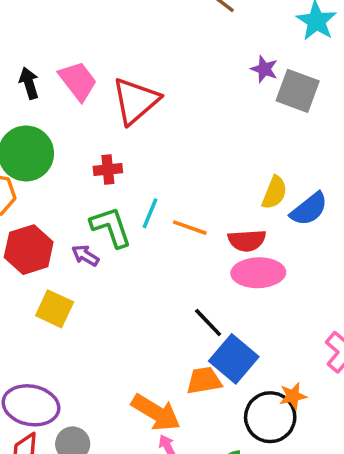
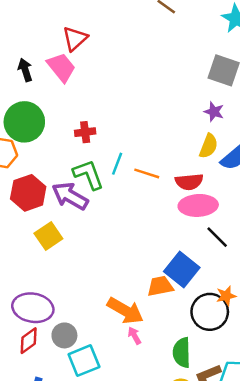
purple star: (264, 69) -> (214, 112), moved
red triangle: (136, 101) -> (75, 39), moved, size x0.7
purple arrow: (85, 255) -> (70, 196), size x1.8
yellow square: (55, 309) -> (48, 236), turned 32
black line: (208, 322) -> (217, 237), moved

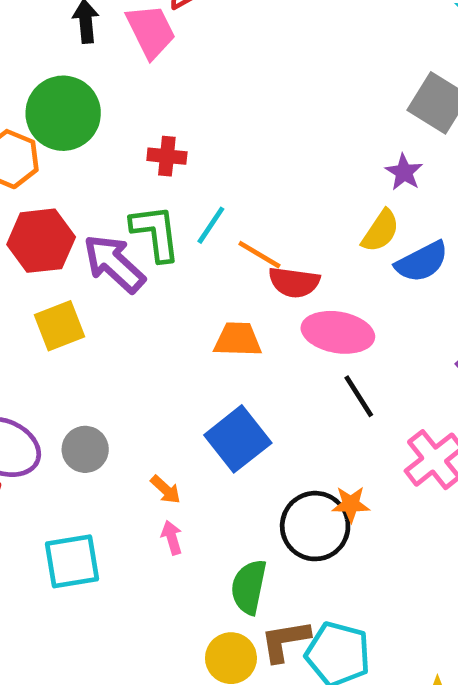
red semicircle: (189, 182) -> (294, 282), moved
blue square: (182, 270) -> (238, 439), moved
orange trapezoid: (160, 286) -> (238, 340), moved
orange arrow: (125, 311) -> (166, 490), size x0.5
gray circle: (64, 335) -> (85, 449), moved

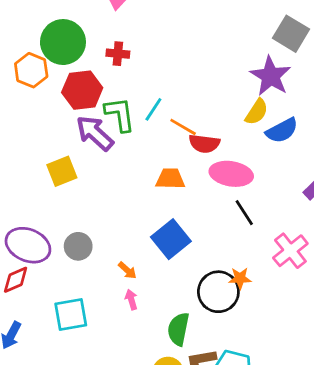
red cross: (167, 156) -> (118, 54), moved
purple star: (404, 172) -> (271, 76), size x1.8
red hexagon: (41, 241) -> (82, 90), moved

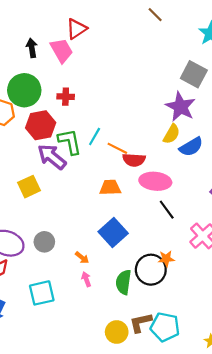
green semicircle: (178, 329) -> (123, 282), moved

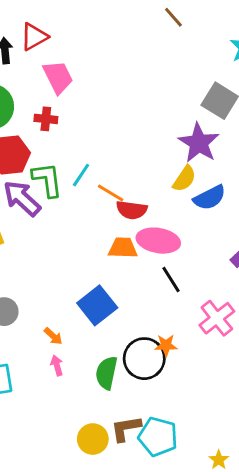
red triangle: (77, 29) -> (34, 37), moved
pink trapezoid: (62, 50) -> (58, 77), moved
orange trapezoid: (110, 188) -> (123, 248), moved

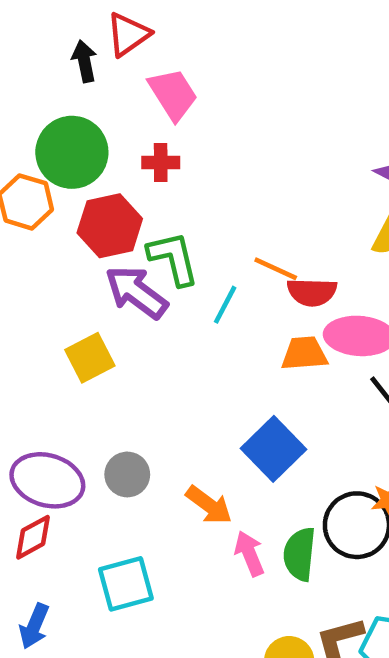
cyan line: (81, 175) -> (225, 305), moved
orange arrow: (53, 336) -> (209, 505), size x1.5
pink arrow: (57, 365) -> (249, 554), moved, size x1.4

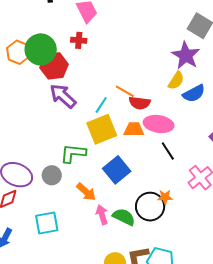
green circle: (72, 152) -> (41, 49), moved
green L-shape: (173, 258) -> (73, 153), moved, turned -76
yellow square: (90, 358) -> (102, 129), moved, size x1.4
green semicircle: (300, 554) -> (124, 217), turned 105

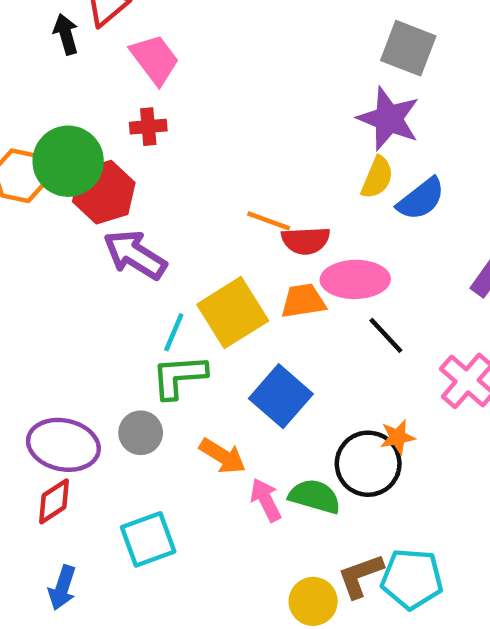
cyan line: (101, 105) -> (174, 332), moved

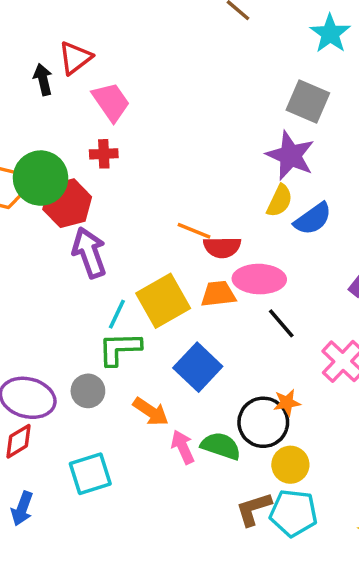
purple arrow: (135, 255) -> (89, 253), turned 36
yellow circle: (313, 601) -> (290, 465), moved

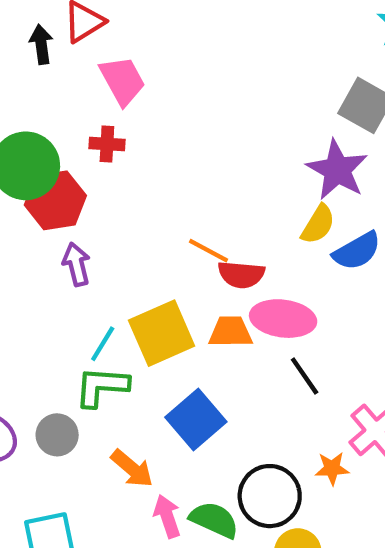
purple arrow: (89, 253) -> (76, 264), size x0.7
orange star: (287, 403) -> (332, 468), moved

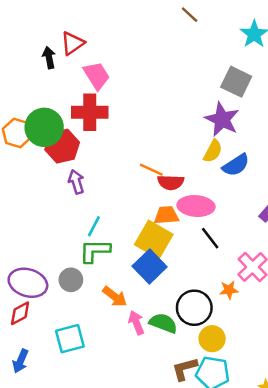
red cross: (107, 144) -> (90, 112), size x1.8
yellow square: (162, 333) -> (154, 240), moved, turned -33

